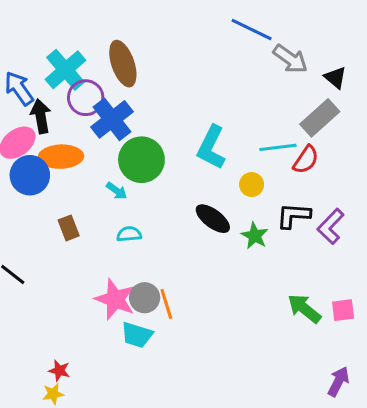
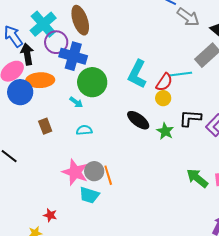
blue cross: (112, 119) -> (73, 56), turned -36
red semicircle: (306, 160) -> (164, 82), moved
red star: (59, 371) -> (50, 215), moved

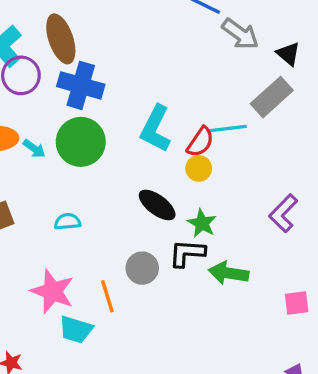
blue cross: (73, 56) -> (81, 85), moved
cyan arrow: (76, 102) -> (34, 149), moved
black L-shape: (190, 118) -> (187, 253), moved
gray circle: (94, 171) -> (142, 268), moved
green arrow: (197, 178) -> (229, 273), moved, turned -30

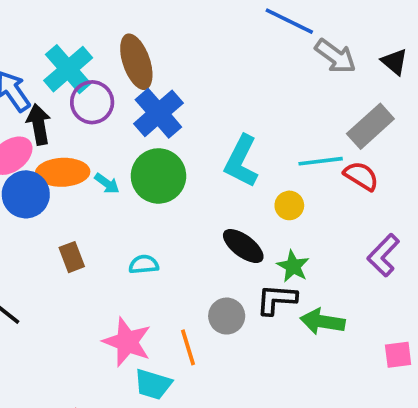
black triangle: (288, 54) -> (394, 62), moved
blue cross: (81, 85) -> (158, 113), turned 33
red semicircle: (200, 142) -> (361, 176), moved, turned -92

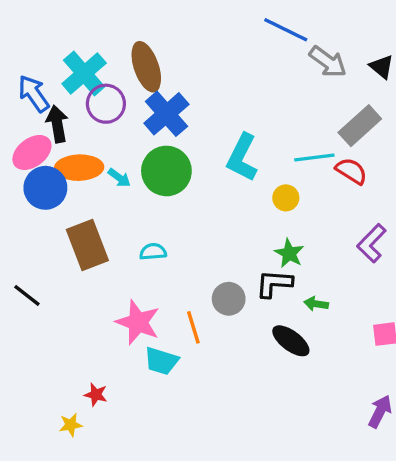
black ellipse: (243, 246) -> (291, 341), moved
brown rectangle: (72, 257) -> (87, 245), size x1.8
green arrow: (322, 322) -> (316, 304), size x0.6

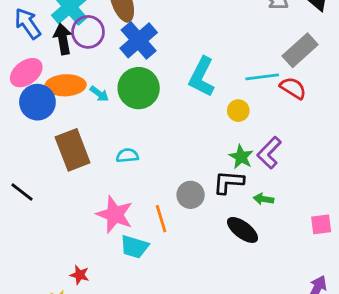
black arrow: (57, 124) -> (63, 39), moved
purple L-shape: (372, 243) -> (269, 153), moved

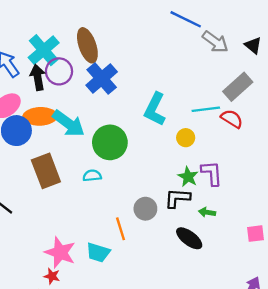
green circle: (139, 88) -> (110, 142), moved
cyan arrow: (99, 94) -> (68, 123), size x2.0
purple L-shape: (269, 153) -> (212, 173), turned 132
pink star: (115, 214) -> (60, 253), moved

